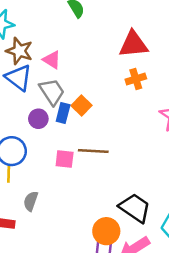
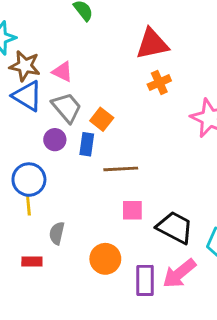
blue rectangle: (63, 113) -> (87, 144), moved
pink square: (65, 159) -> (132, 210), moved
orange circle: (106, 231) -> (105, 259), moved

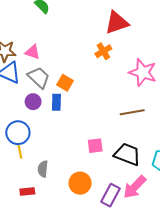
red triangle: (152, 44) -> (117, 23), moved
brown line: (121, 169) -> (132, 112), moved
purple rectangle: (145, 280) -> (111, 195), turned 35

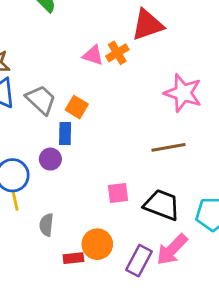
orange cross: (103, 51) -> (117, 53), moved
pink triangle: (33, 52) -> (93, 55), moved
purple circle: (33, 102) -> (50, 159), moved
red rectangle: (27, 192) -> (73, 258), moved

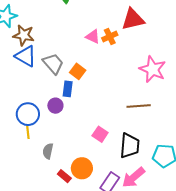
pink square: (118, 193) -> (100, 134), turned 35
black trapezoid: (162, 205) -> (130, 146), turned 68
red rectangle: (73, 258) -> (64, 176), turned 40

